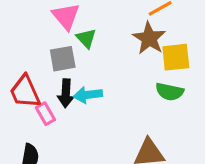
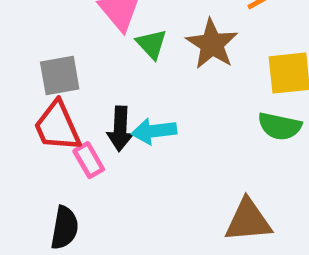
brown star: (149, 38) -> (212, 44), moved
gray square: (63, 59) -> (60, 75), moved

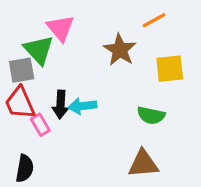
green triangle: (152, 44) -> (39, 50), moved, size x1.5
green semicircle: (280, 126) -> (151, 115), moved

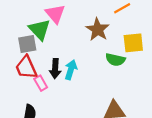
cyan arrow: (82, 106) -> (71, 70), turned 114
green semicircle: (151, 115) -> (115, 60), moved

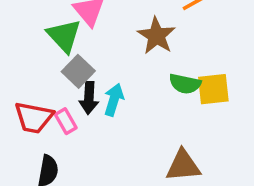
yellow square: (133, 43) -> (213, 89), moved
gray square: (27, 44) -> (78, 71), moved, turned -36
red trapezoid: (26, 67) -> (34, 118), moved, turned -55

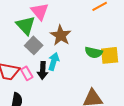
brown star: (156, 36) -> (61, 35), moved
black arrow: (89, 98) -> (43, 70), moved

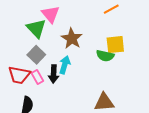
gray square: (34, 45) -> (36, 55), moved
yellow square: (110, 55) -> (115, 45), moved

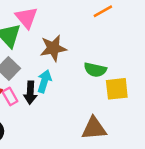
brown star: (72, 39) -> (53, 48), turned 30
yellow square: (115, 45) -> (117, 89), moved

